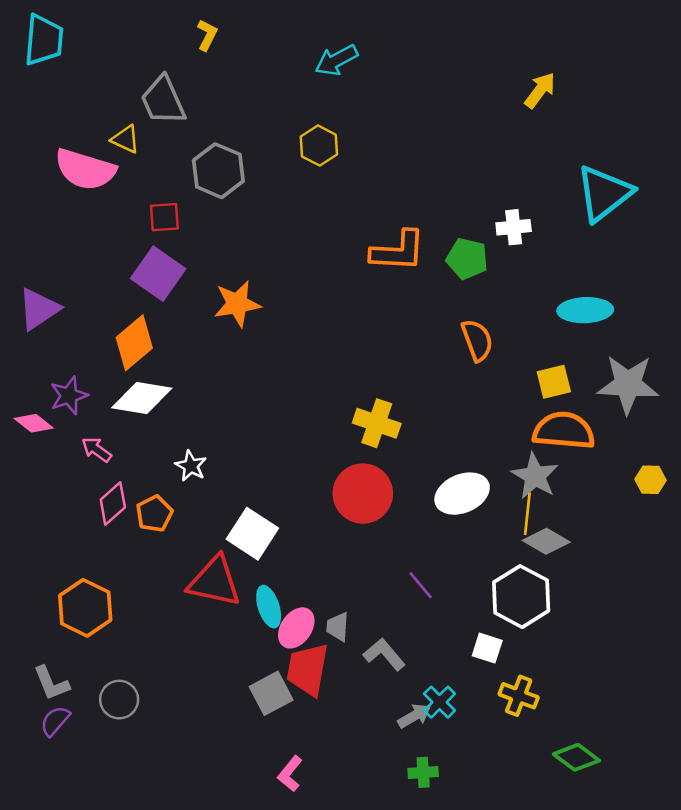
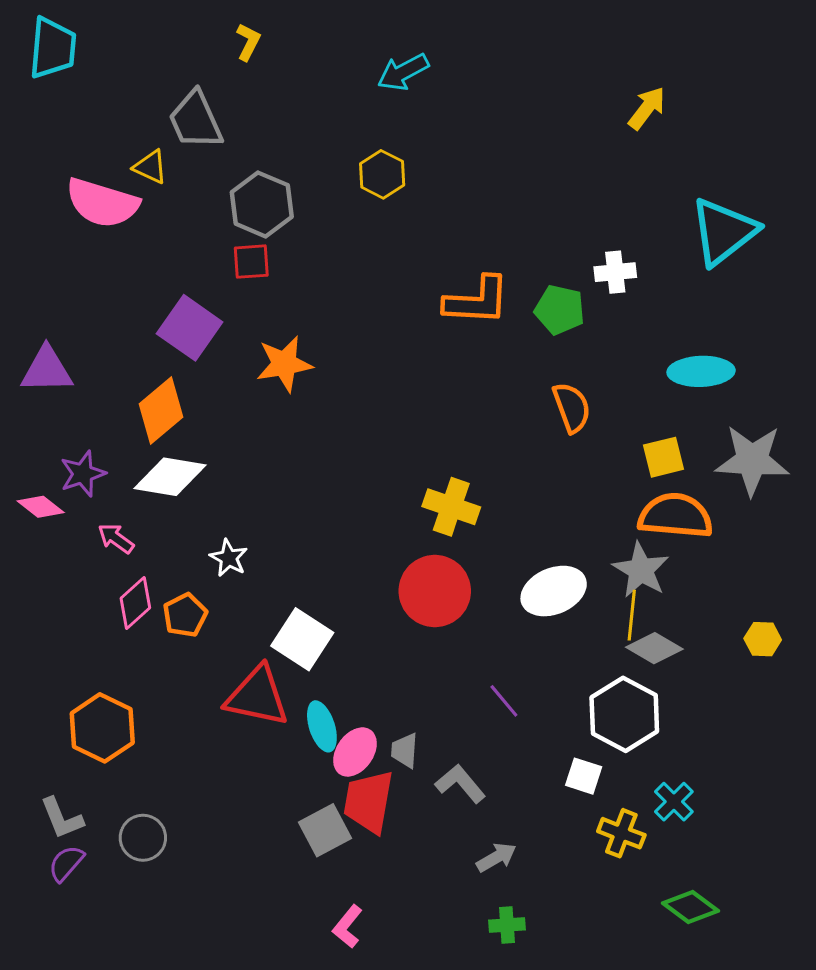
red square: (164, 217) -> (251, 262), moved
purple triangle: (39, 309) -> (47, 370), turned 33
yellow hexagon: (651, 480) -> (763, 639), moved
cyan cross: (439, 702) -> (674, 802), moved

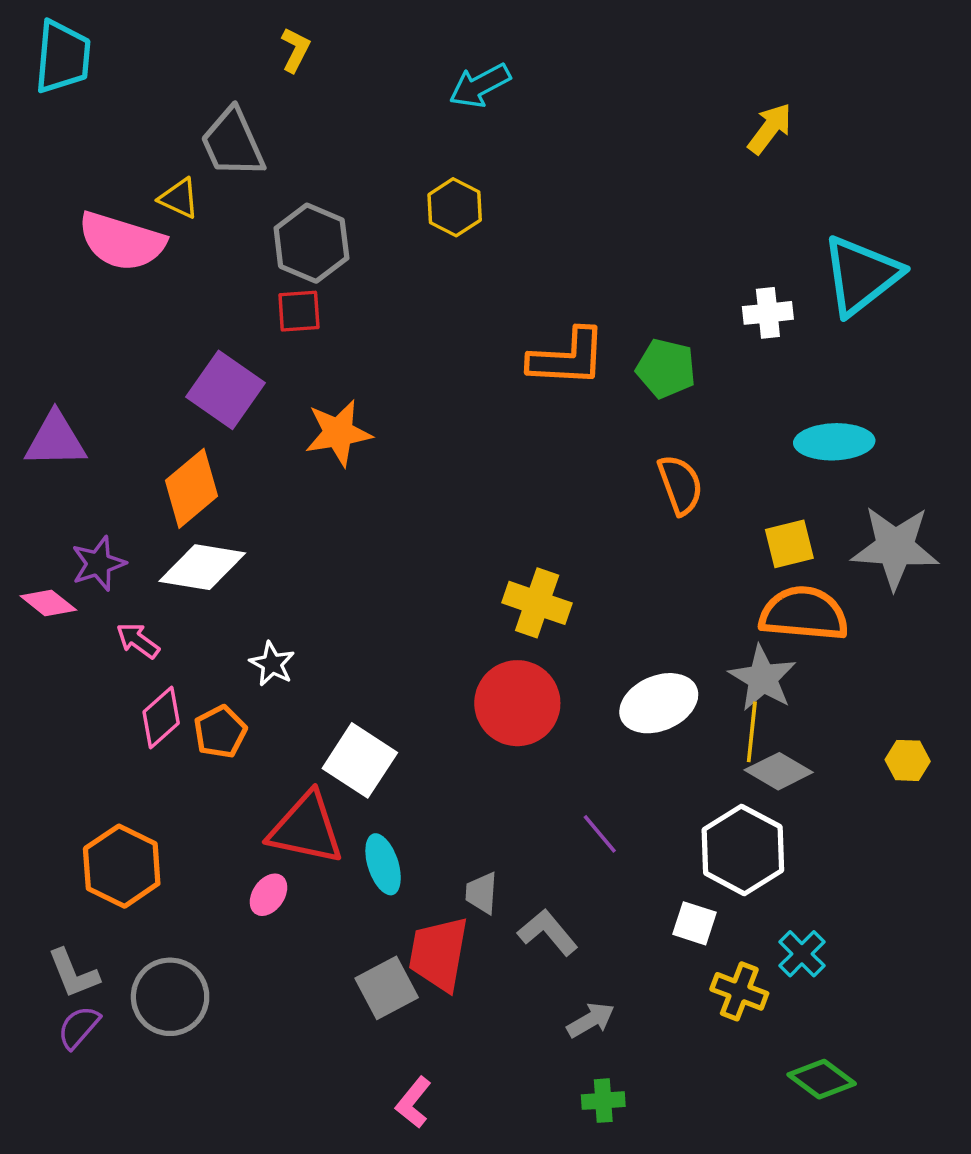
white cross: (615, 272) -> (768, 313), moved
pink ellipse: (355, 752) -> (268, 895), moved, size x0.7
gray circle: (143, 838) -> (170, 997), size x1.4

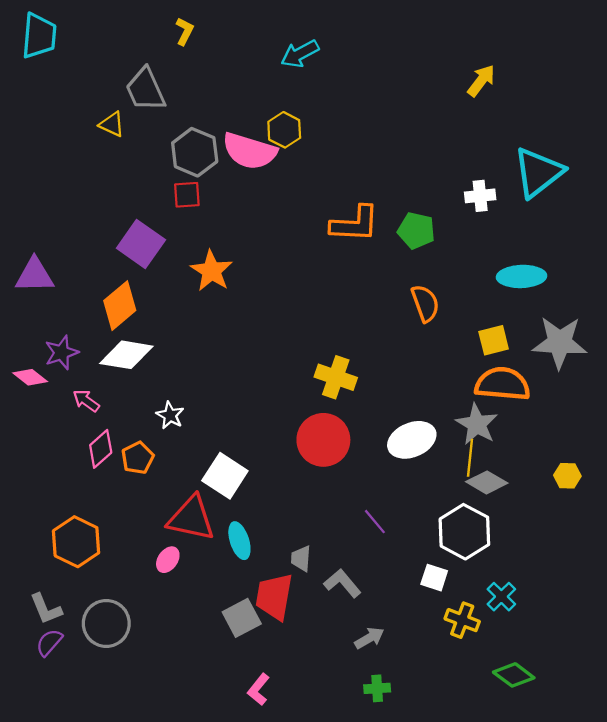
pink semicircle: (122, 241) -> (250, 151), moved
orange star: (338, 433) -> (211, 271), turned -30

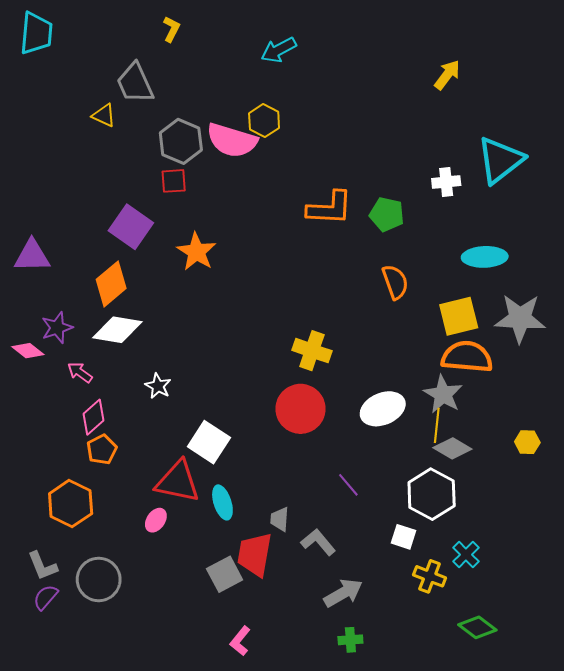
yellow square: (494, 340) -> (459, 316), size x1.4
orange pentagon: (138, 458) -> (102, 449), moved
gray arrow: (369, 638) -> (343, 593), size x1.4

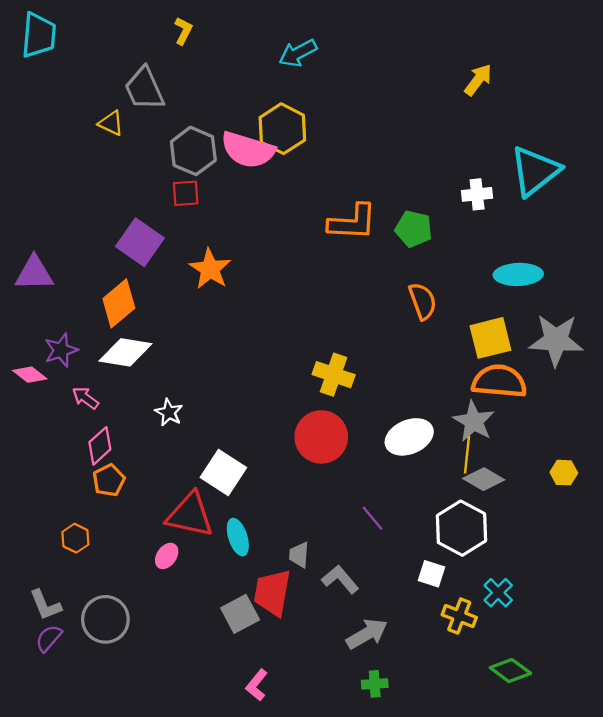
yellow hexagon: (264, 121) -> (282, 129), size x1.4
orange hexagon: (71, 504) -> (75, 538), size x0.6

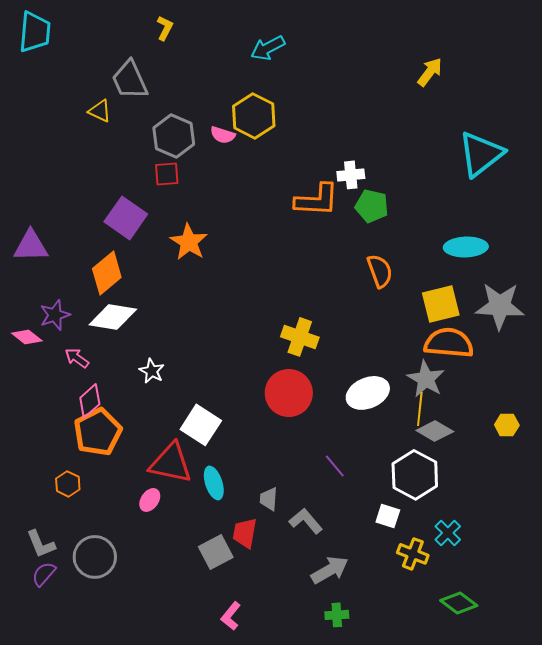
pink semicircle: (248, 150) -> (223, 135), size x0.5
white cross: (477, 194) -> (351, 175), moved
orange pentagon: (109, 480) -> (98, 432), size x1.6
red trapezoid: (272, 593) -> (245, 533), size x0.7

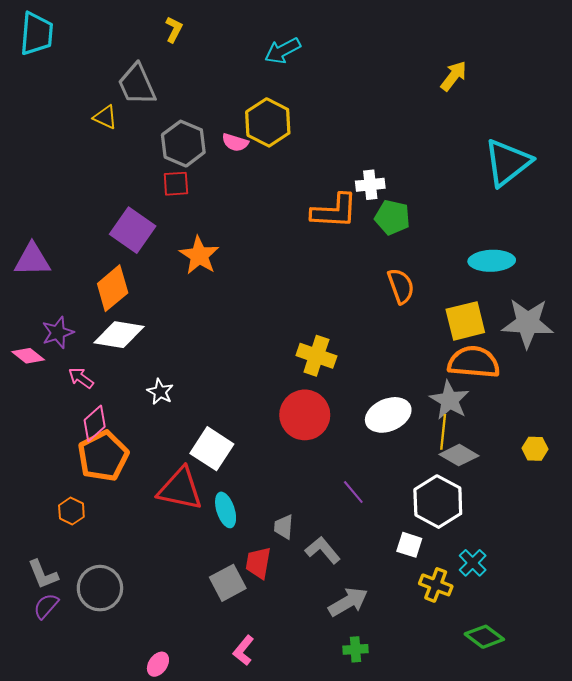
pink ellipse: (150, 500) -> (158, 664), moved

